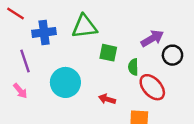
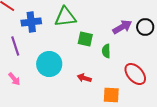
black circle: (172, 55) -> (145, 27), moved
red ellipse: (152, 87) -> (135, 74), moved
pink arrow: (20, 91) -> (14, 79), moved

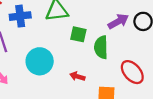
green semicircle: (106, 51) -> (101, 47), size x1.5

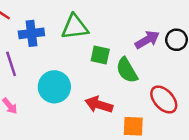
green semicircle: (101, 47) -> (127, 70), turned -30
red arrow: (77, 76) -> (99, 105), size x1.5

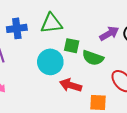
green semicircle: (127, 70) -> (93, 58), turned -40
cyan circle: (54, 87) -> (50, 62), moved

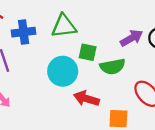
green semicircle: (93, 58) -> (113, 66), turned -30

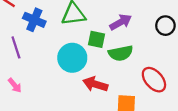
blue cross: (24, 32) -> (34, 20), turned 30
purple arrow: (131, 38) -> (121, 22), moved

